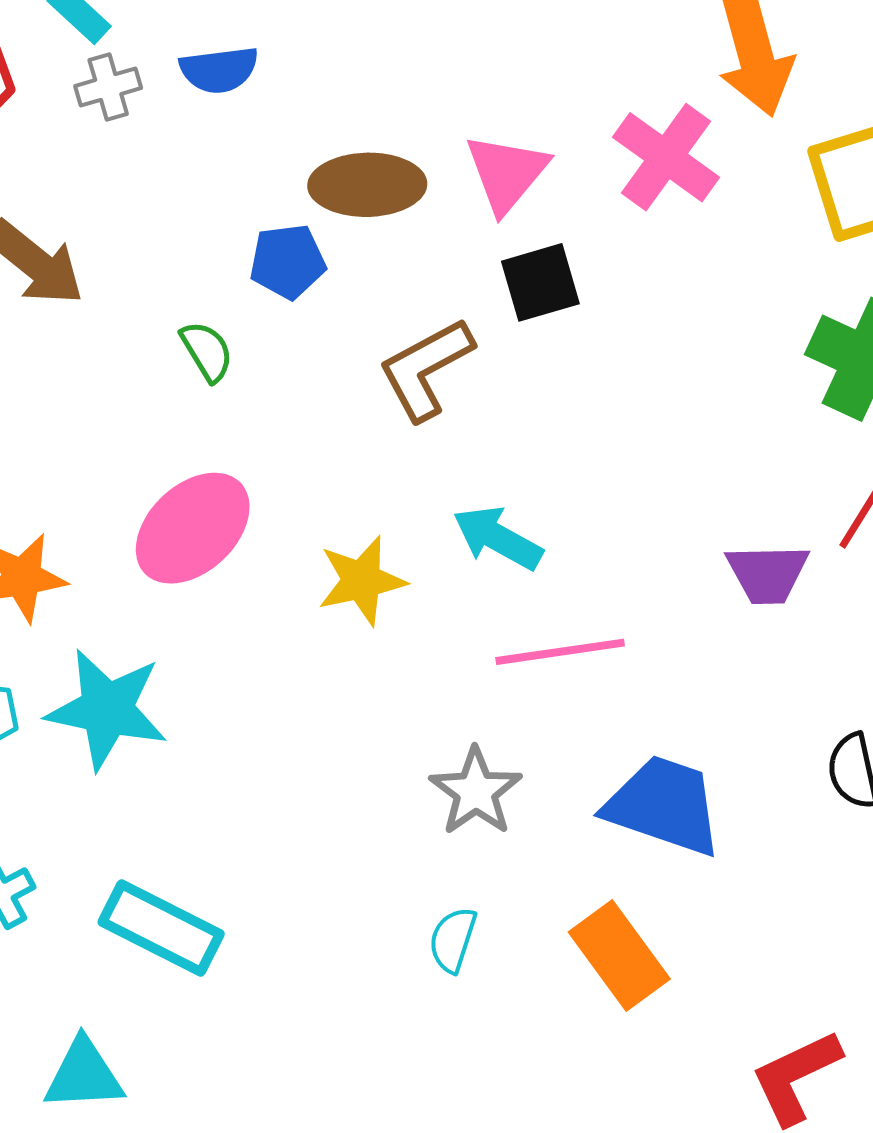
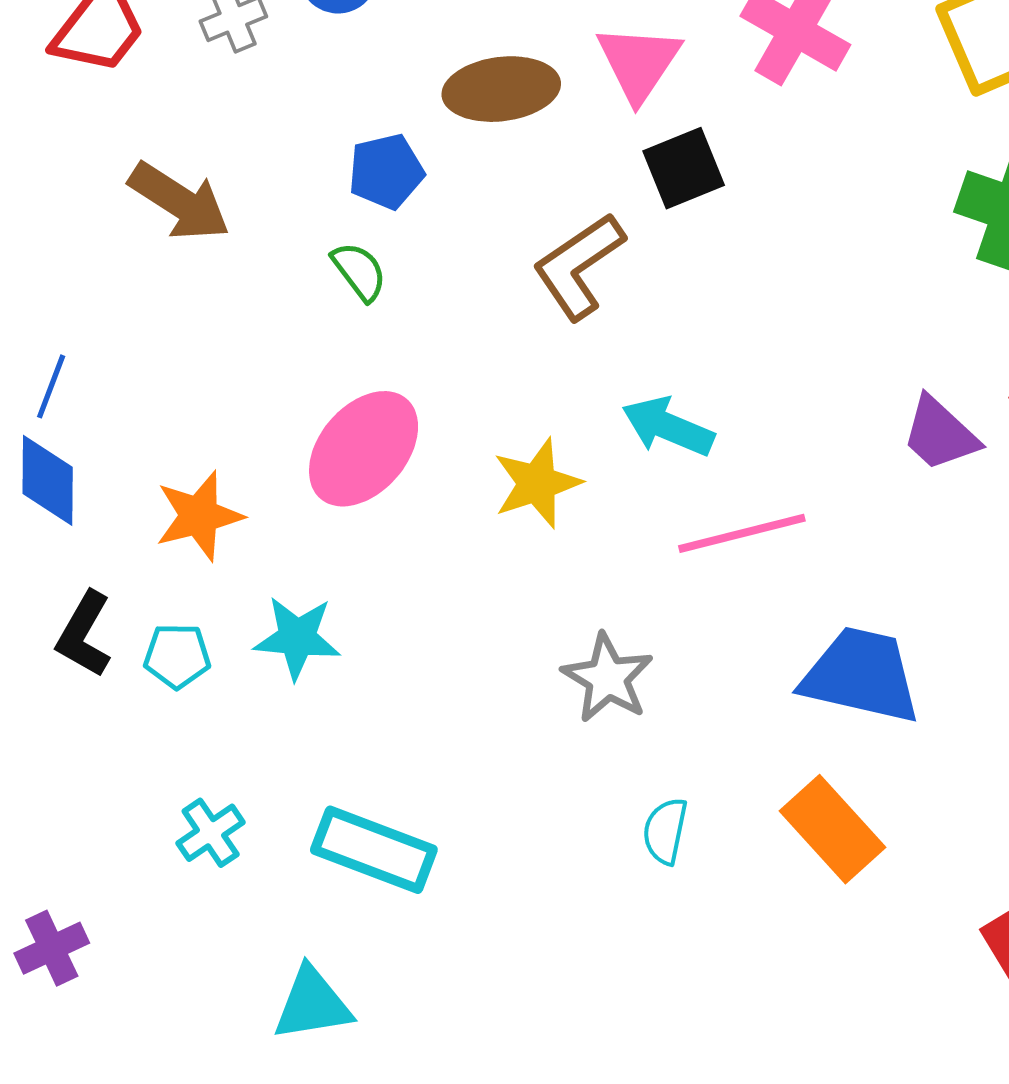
blue pentagon: (288, 262) -> (386, 172), moved
purple trapezoid: (767, 574) -> (940, 434), turned 50
cyan star: (107, 709) -> (297, 638), size x0.7
gray star: (476, 792) -> (608, 678), moved

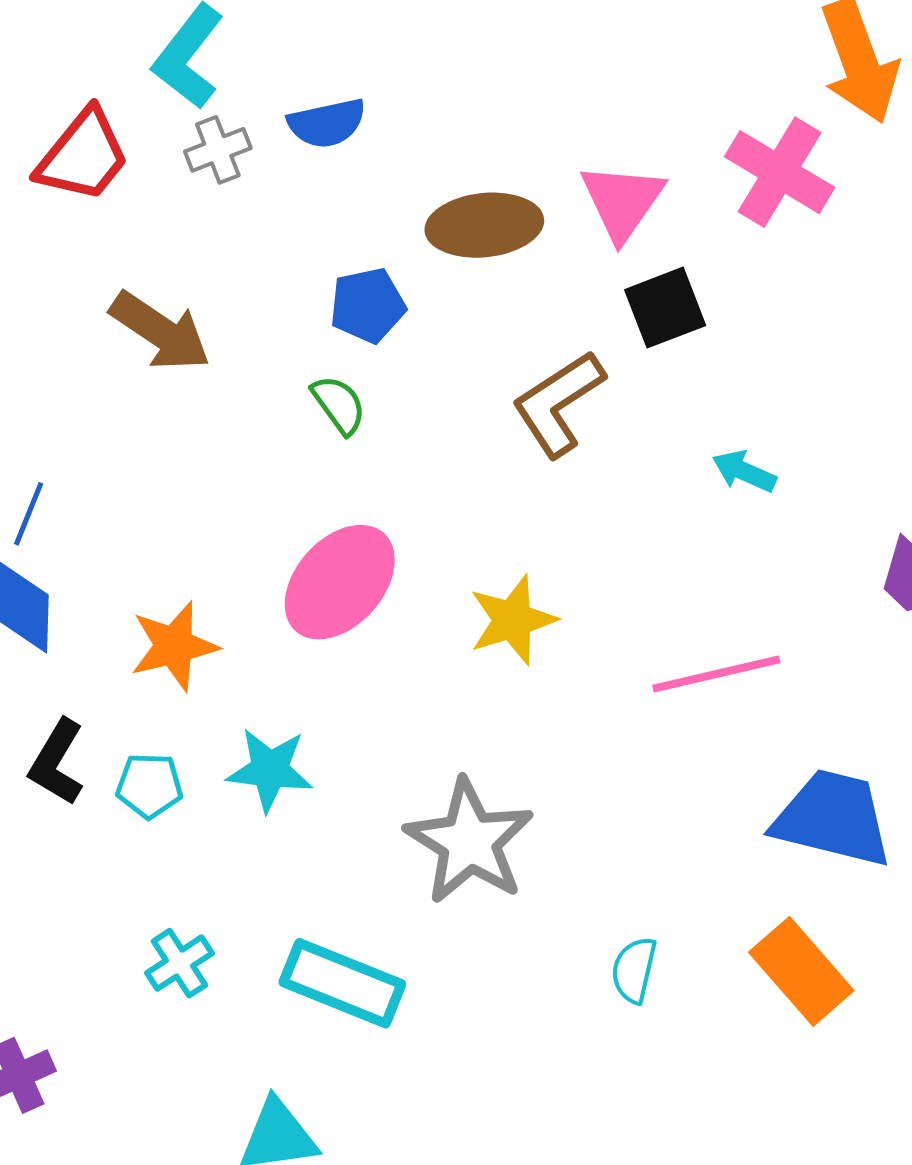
cyan arrow: (668, 427) -> (744, 471), moved, size x0.7
gray star: (608, 678) -> (469, 842), moved, size x1.4

